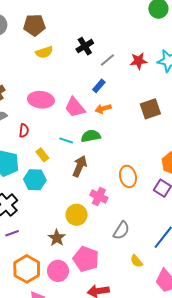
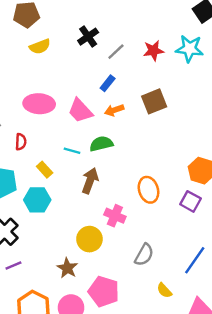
brown square: (150, 109) -> (154, 101), moved

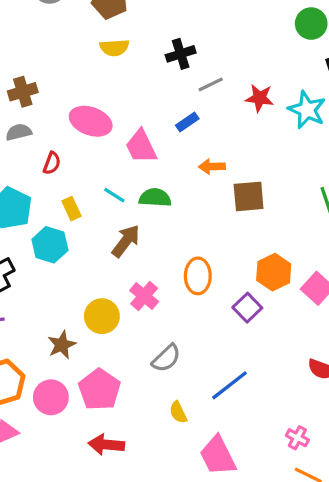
brown square: (154, 101) -> (249, 196), moved
orange arrow: (114, 110) -> (212, 167), moved

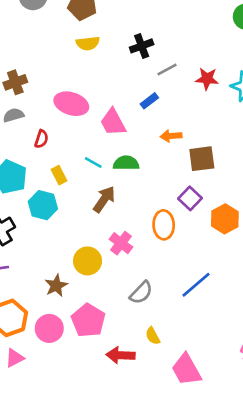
purple square: (247, 308) -> (190, 198), moved
blue line: (230, 385) -> (196, 285), moved
red arrow: (106, 445) -> (121, 355), moved

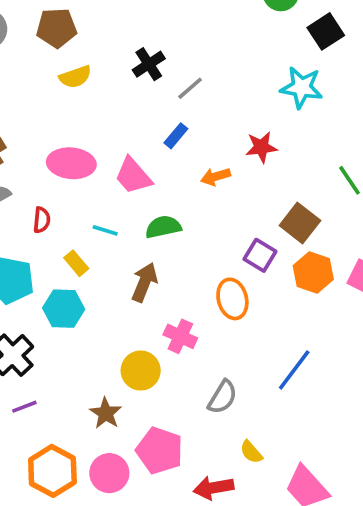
red star: (207, 79) -> (261, 147), moved
brown square: (202, 159) -> (300, 223), moved, turned -32
cyan line: (93, 163) -> (105, 230), moved

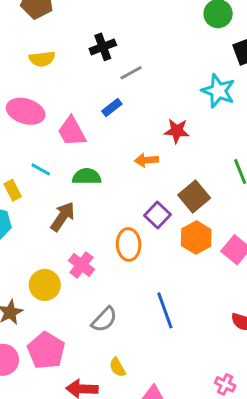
yellow semicircle: (75, 77) -> (42, 59), moved
orange arrow: (216, 177) -> (146, 160), moved
blue line: (294, 370) -> (165, 310), turned -69

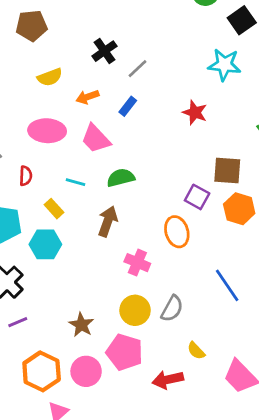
red star: (177, 131) -> (195, 113), turned 30
orange arrow: (146, 160) -> (88, 97), moved
brown square: (194, 197) -> (227, 170), turned -32
yellow circle: (45, 285) -> (135, 310), moved

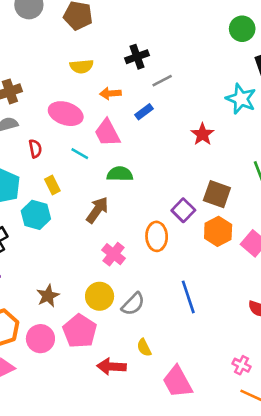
red semicircle: (26, 176) -> (35, 149), turned -30
cyan line: (75, 182) -> (80, 154), moved

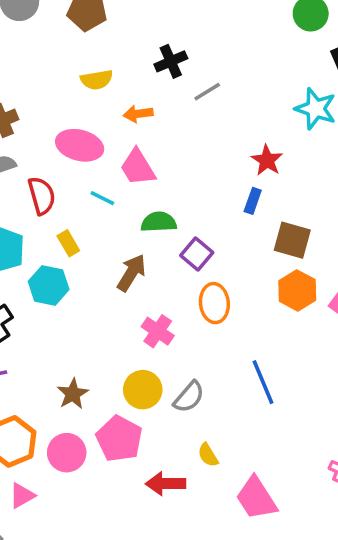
blue rectangle: (144, 112) -> (253, 201), moved, turned -30
red semicircle: (35, 149) -> (42, 196), size x1.5
purple square: (183, 210) -> (197, 254), moved

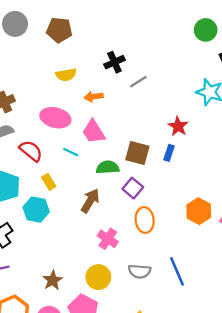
red semicircle: (42, 196) -> (31, 151), turned -35
brown square: (292, 240) -> (137, 153), moved
gray semicircle: (189, 397) -> (140, 271), moved, turned 55

